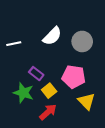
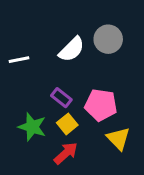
gray circle: (82, 41) -> (108, 39), moved
purple rectangle: (36, 74) -> (61, 98), moved

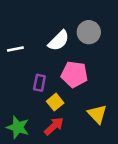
purple rectangle: (61, 98) -> (39, 83), moved, turned 63
pink pentagon: (101, 105) -> (74, 74), moved
green star: (32, 127) -> (18, 127), moved

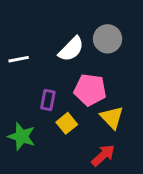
yellow triangle: (97, 114) -> (112, 117), moved
red arrow: (54, 126) -> (103, 155), moved
green star: (18, 127) -> (22, 136), moved

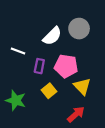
white line: (19, 59) -> (18, 51), moved, turned 32
purple rectangle: (48, 100) -> (39, 66), moved

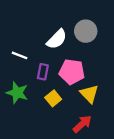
green star: (16, 100) -> (17, 93), moved

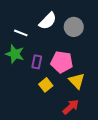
white semicircle: (57, 39) -> (48, 21), moved
white line: (20, 55) -> (21, 33), moved
green star: (17, 93) -> (15, 54), moved

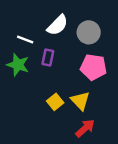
purple rectangle: (37, 62) -> (48, 58), moved
pink pentagon: (62, 62) -> (93, 67), moved
yellow triangle: (77, 81) -> (80, 101), moved

